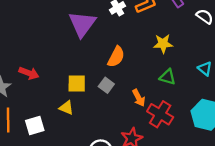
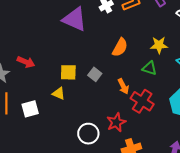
purple triangle: (82, 24) -> (75, 19), turned -44
yellow star: (163, 44) -> (159, 45), moved
orange semicircle: (116, 57) -> (120, 47), moved

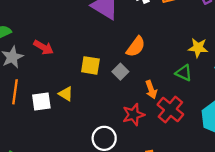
orange semicircle: (120, 47) -> (136, 47), moved
yellow triangle: (59, 94) -> (66, 94), moved
red star: (116, 122) -> (133, 115), moved

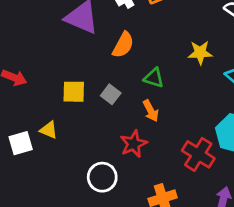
orange semicircle: (136, 47) -> (123, 45), moved
green triangle: (184, 73) -> (154, 78), moved
red cross: (170, 109) -> (198, 154), moved

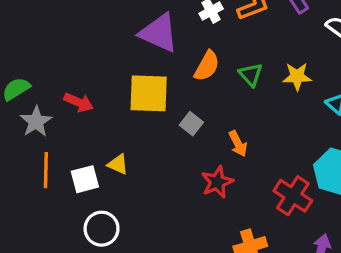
green triangle: (154, 78) -> (251, 75), moved, turned 30
yellow square: (74, 92) -> (149, 93), moved, size x1.5
white circle: (102, 177) -> (102, 229), moved

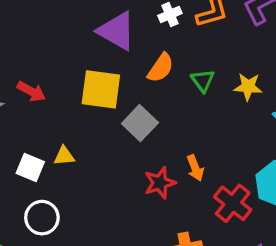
gray square: (191, 124) -> (140, 123), size x1.5
orange arrow: (238, 144) -> (195, 168), moved
yellow triangle: (118, 164) -> (64, 156), turned -35
white square: (85, 179) -> (30, 168), turned 32

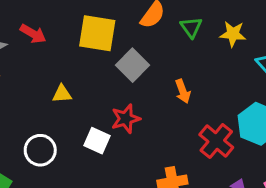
white square: (30, 168) -> (97, 141), moved
orange arrow: (195, 168) -> (183, 91), moved
red star: (160, 183) -> (126, 119), moved

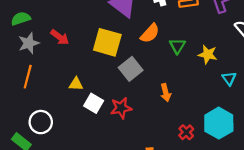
white square: (97, 141) -> (94, 103), moved
red cross: (216, 141) -> (186, 132), size x0.6
white circle: (40, 150) -> (41, 122), moved

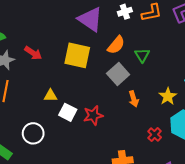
yellow star: (208, 54) -> (168, 96), moved, turned 30
gray square: (131, 69) -> (118, 74), moved
white circle: (41, 122) -> (33, 133), moved

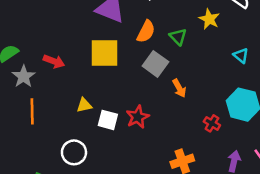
yellow star: (168, 96) -> (209, 19), moved

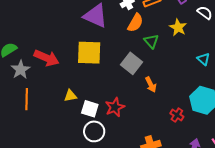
orange semicircle: (146, 32) -> (135, 23), moved
red arrow: (54, 61) -> (46, 58), size x1.4
white circle: (74, 152) -> (94, 131), moved

